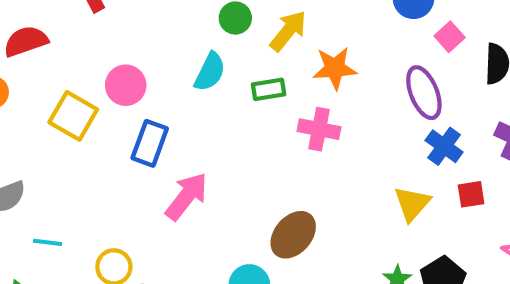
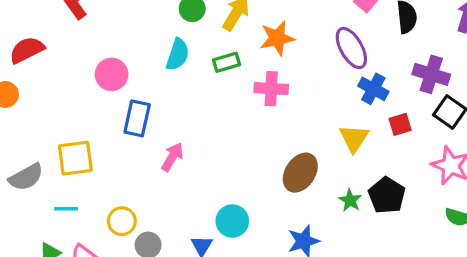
yellow square: (73, 116) -> (75, 158), moved, turned -30
pink arrow: (187, 196) -> (172, 157), size x0.7
brown ellipse: (293, 235) -> (300, 173), moved

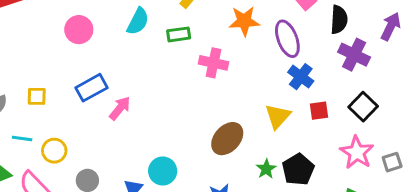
orange star: (277, 38) -> (244, 21), moved
purple cross: (431, 74) -> (354, 55), moved
blue rectangle: (137, 118) -> (91, 88), moved, turned 40
yellow square: (75, 158) -> (37, 96), size x0.6
yellow circle: (122, 221) -> (54, 151), moved

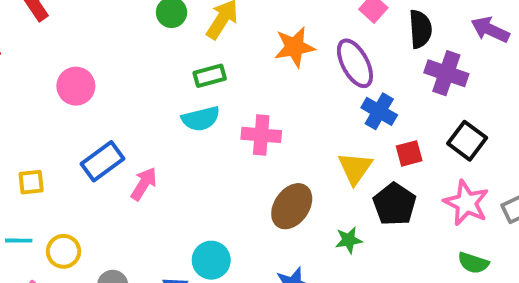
cyan semicircle: (138, 21) -> (201, 119), moved, turned 56
purple arrow: (391, 27) -> (490, 30), turned -84
pink cross: (213, 63) -> (261, 135), moved
green star: (266, 169) -> (349, 240), turned 30
black pentagon: (298, 169) -> (395, 204), moved

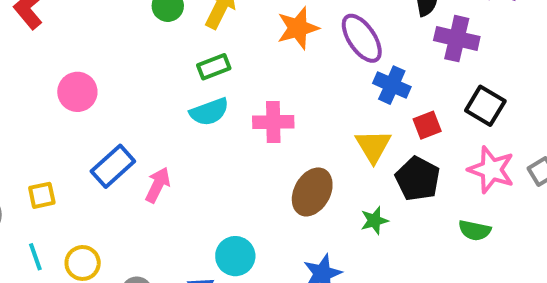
cyan line: (19, 241) -> (35, 257), turned 76
green semicircle: (473, 263) -> (475, 230), moved

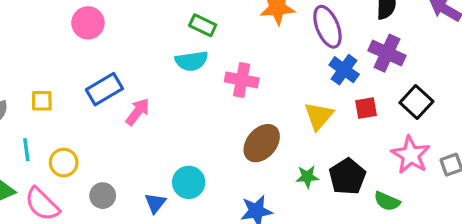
purple cross: (457, 39) -> (387, 53), moved
green rectangle: (214, 67) -> (203, 25), turned 35
black pentagon: (418, 179) -> (347, 177), moved

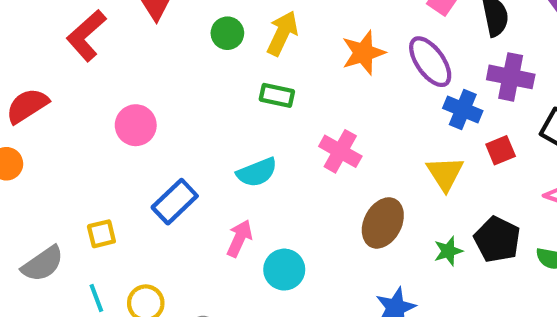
cyan semicircle: (192, 61) -> (257, 172), moved
pink cross: (242, 80) -> (340, 151), turned 32
pink arrow: (138, 112) -> (239, 238), moved
cyan circle: (189, 182) -> (284, 270), moved

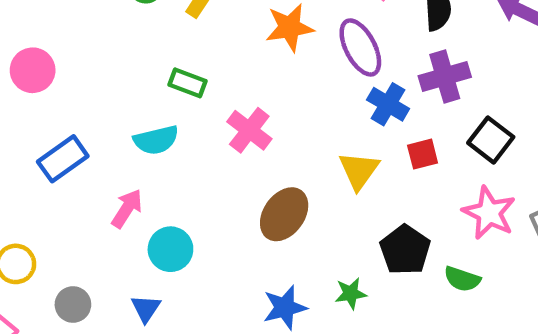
purple cross: (511, 77) -> (445, 76), turned -36
green rectangle: (277, 95) -> (188, 83), moved
green star: (448, 251) -> (351, 293), moved

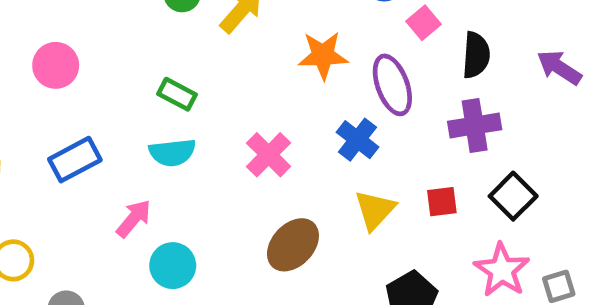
green rectangle: (188, 83) -> (177, 94), moved
blue cross: (388, 104) -> (358, 140), moved

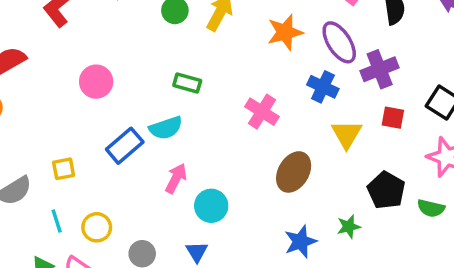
purple cross: (475, 126) -> (380, 69), moved
cyan semicircle: (172, 152) -> (166, 128), moved
red square: (442, 202) -> (393, 118), turned 30

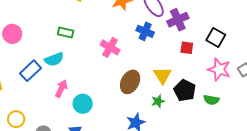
yellow triangle: (346, 134) -> (162, 75), moved
green star: (349, 227) -> (158, 101), moved

